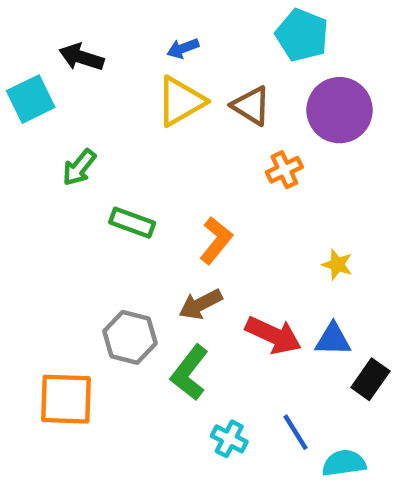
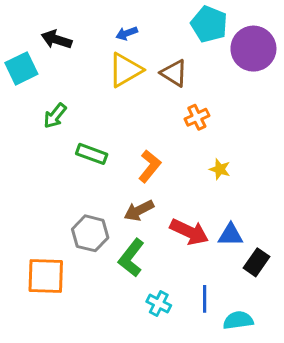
purple circle: (340, 110) -> (253, 49), moved
yellow star: (337, 265) -> (220, 169), moved
blue line: (295, 432) -> (205, 299), turned 32

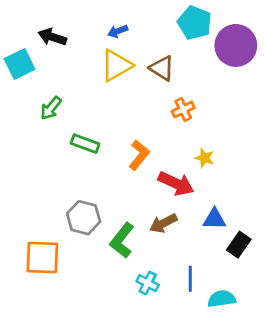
brown arrow: (139, 210) -> (163, 223), moved
red arrow: (189, 232) -> (176, 183), moved

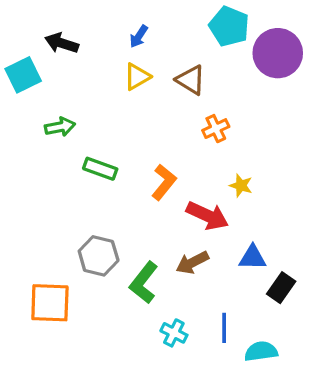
blue arrow: (118, 31) -> (139, 36), turned -36
yellow triangle: (116, 65) -> (137, 77), size x0.7
green arrow: (51, 108) -> (60, 127), turned -140

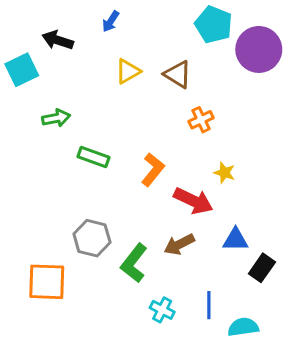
blue arrow: (139, 36) -> (111, 21), moved

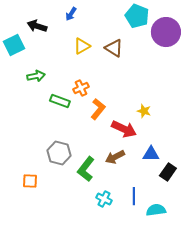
orange cross: (201, 120) -> (81, 88), moved
orange square: (47, 282) -> (30, 181), size x0.6

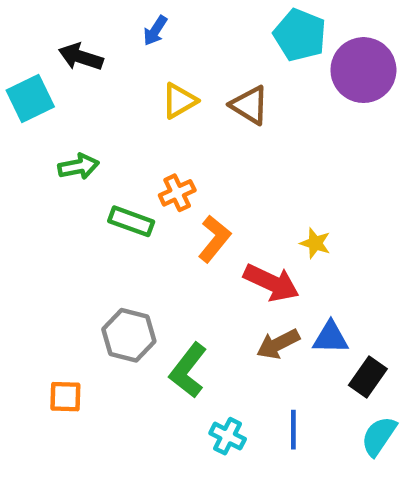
brown arrow: (115, 157) -> (278, 344), moved
cyan semicircle: (156, 210) -> (379, 436), moved, turned -48

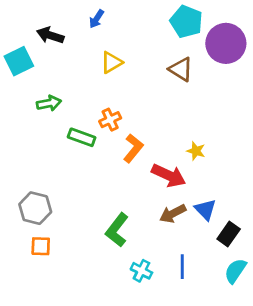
brown triangle: (249, 105) -> (181, 69), moved
gray hexagon: (129, 335) -> (35, 208), moved
blue triangle: (331, 337) -> (205, 210), turned 45

